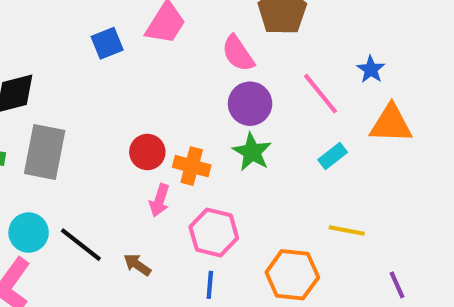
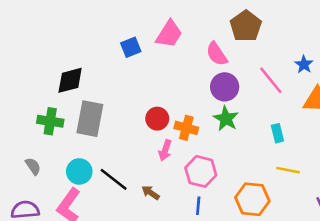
cyan rectangle: (333, 156) -> (277, 133), moved, turned -66

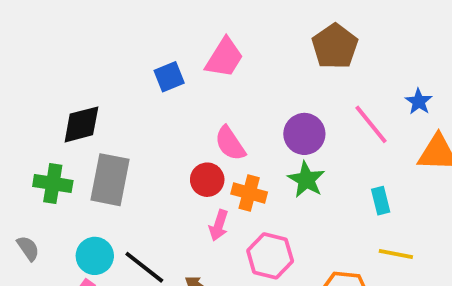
pink semicircle: (217, 54) -> (230, 143), moved

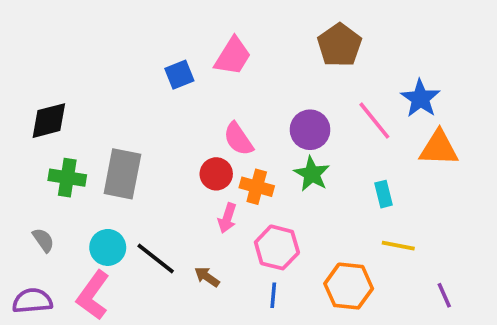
blue star: (419, 102) -> (420, 98), size x1.5
black diamond: (81, 124) -> (49, 121), moved

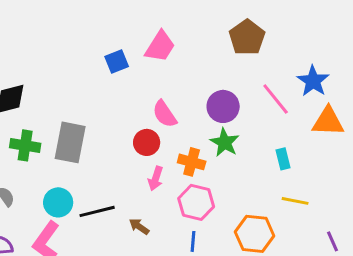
orange cross: (257, 187) -> (192, 162), moved
black line: (156, 258) -> (97, 211), turned -52

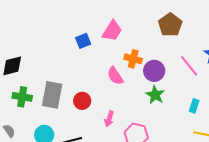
red circle: (147, 142) -> (82, 101), moved
cyan rectangle: (283, 159) -> (194, 106), turned 32
orange cross: (192, 162) -> (133, 59), moved

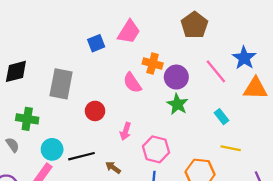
gray rectangle: (52, 95) -> (61, 84), moved
green cross: (22, 97) -> (27, 119), moved
cyan rectangle: (194, 106) -> (222, 117), turned -56

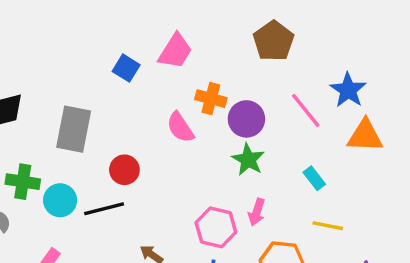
blue square: (96, 43) -> (126, 68), turned -36
pink arrow: (125, 131) -> (257, 212), moved
cyan circle: (52, 149) -> (60, 200), moved
black line: (81, 156) -> (104, 209), moved

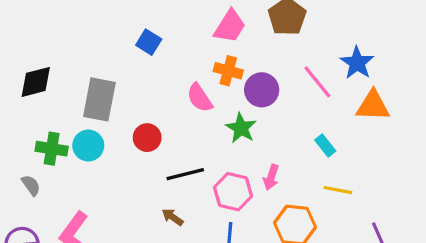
pink trapezoid: (175, 51) -> (230, 26), moved
green star: (248, 160) -> (241, 128), moved
cyan circle: (60, 200) -> (88, 146), moved
black line: (104, 209) -> (185, 174), moved

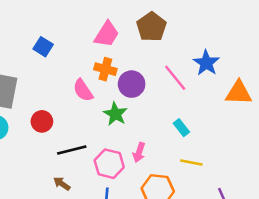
orange triangle: (373, 106) -> (239, 93), moved

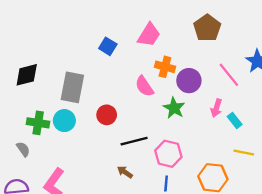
pink trapezoid: (107, 34) -> (149, 35), moved
pink arrow: (139, 153) -> (216, 108), moved

